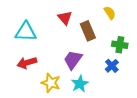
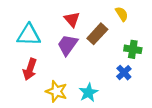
brown rectangle: (88, 31) -> (97, 34), turned 66
purple trapezoid: (73, 60) -> (67, 45), moved
red arrow: (27, 63) -> (30, 69), turned -54

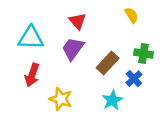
brown rectangle: (97, 34) -> (108, 63), moved
cyan star: (89, 92) -> (112, 100), moved

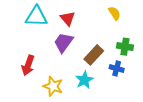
cyan triangle: (31, 38) -> (36, 16), moved
blue cross: (134, 79) -> (117, 68), turned -32
cyan star: (112, 100) -> (84, 80), moved

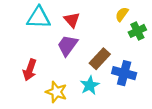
yellow semicircle: (115, 13) -> (122, 14), turned -112
green cross: (125, 47) -> (137, 31), moved, turned -35
blue cross: (117, 68) -> (124, 73), size x1.5

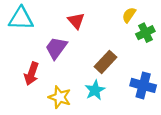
cyan triangle: (39, 18) -> (21, 18), moved
purple trapezoid: (67, 45) -> (56, 48), moved
blue cross: (124, 73) -> (143, 85), moved

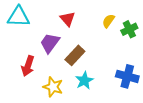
yellow semicircle: (129, 15) -> (108, 21), moved
brown rectangle: (106, 62) -> (75, 55), moved

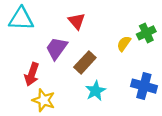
yellow semicircle: (108, 21) -> (124, 44), moved
yellow star: (53, 87) -> (44, 100), moved

